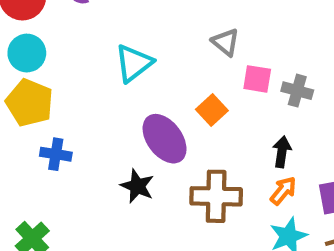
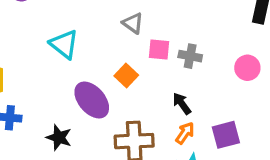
cyan triangle: (134, 63) -> (64, 44), turned -40
black arrow: (282, 152) -> (182, 104), turned -40
black star: (137, 186) -> (59, 138), moved

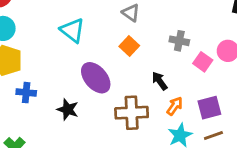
pink square: (159, 49) -> (203, 62), moved, turned 30
orange square: (126, 76) -> (129, 46), moved
black arrow: (182, 104) -> (160, 81), moved

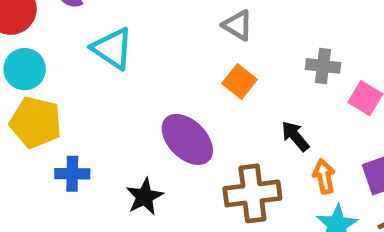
cyan triangle: (72, 30) -> (112, 49), moved
orange arrow: (175, 106) -> (324, 176), turned -42
black star: (68, 109) -> (145, 197), turned 30

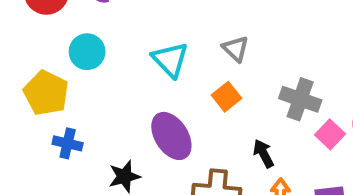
cyan triangle: (112, 49) -> (170, 60), moved
gray cross: (323, 66) -> (300, 99), size x1.4
cyan circle: (25, 69) -> (87, 52), moved

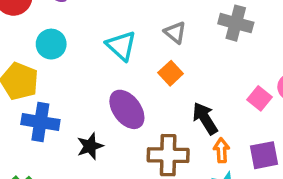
gray cross: (300, 99) -> (236, 23), moved
blue cross: (68, 143) -> (40, 122), size x1.5
black arrow: (263, 154) -> (205, 118), size x1.4

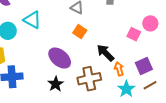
cyan triangle: (121, 46) -> (32, 20), moved
black star: (90, 146) -> (56, 84), moved

